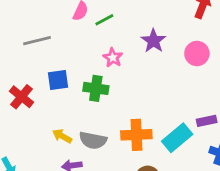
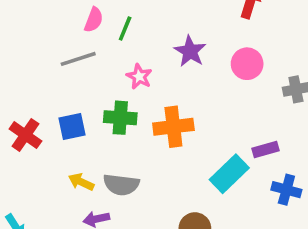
green line: (104, 20) -> (125, 29), turned -36
gray line: (37, 41) -> (78, 59), moved
blue square: (58, 80) -> (72, 126), moved
orange cross: (136, 135) -> (173, 127), moved

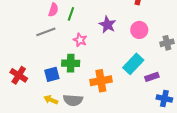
blue square: (72, 126) -> (52, 74), moved
orange cross: (173, 127) -> (101, 81), moved
cyan rectangle: (229, 174) -> (133, 64), moved

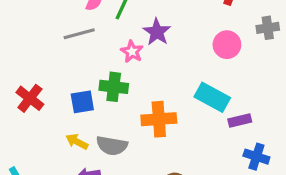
purple star: (107, 25) -> (157, 32), moved
gray cross: (167, 43) -> (268, 28), moved
cyan rectangle: (133, 64) -> (212, 97), turned 70

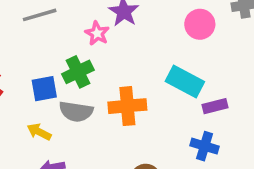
green cross: (114, 87) -> (78, 72), turned -32
gray semicircle: (112, 146) -> (76, 111), moved
blue cross: (256, 157) -> (205, 146), moved

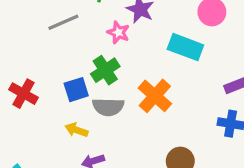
cyan rectangle: (185, 82) -> (185, 47), moved
orange cross: (127, 106) -> (155, 96), turned -36

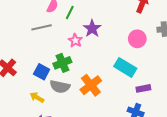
cyan rectangle: (185, 47) -> (125, 67), moved
blue square: (76, 90) -> (42, 72), turned 35

